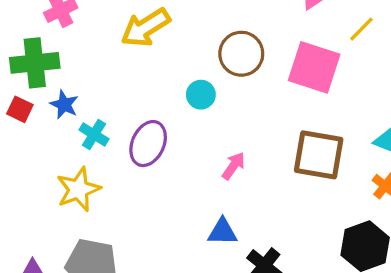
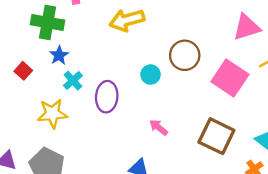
red square: (20, 109) -> (23, 71), moved
purple ellipse: (148, 144) -> (107, 97), turned -36
pink arrow: (234, 166) -> (159, 127), turned -102

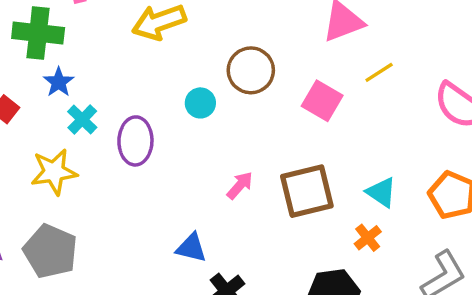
pink square: (230, 78) -> (322, 101), size x0.7
pink arrow: (159, 127) -> (240, 185), moved, turned 96
brown square: (216, 136) -> (307, 191), turned -36

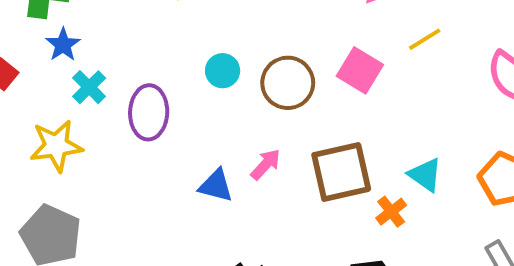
brown circle: (251, 70) -> (288, 83), moved
orange cross: (368, 238) -> (391, 212), moved
blue triangle: (191, 248) -> (216, 186), moved

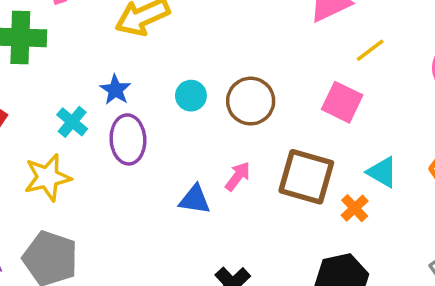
blue star: (63, 45) -> (115, 90), moved
pink square: (360, 70) -> (342, 102), moved
brown square: (341, 172) -> (306, 177), turned 34

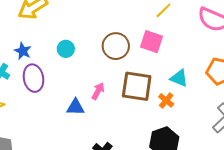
brown circle: (251, 101) -> (116, 46), moved

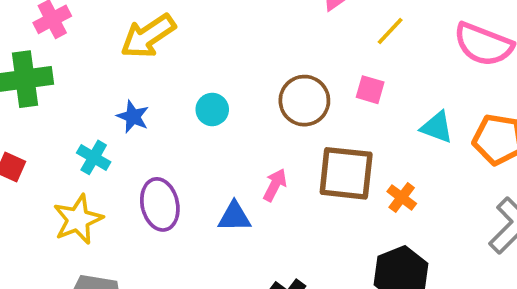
pink square: (152, 42) -> (370, 90), size x0.7
purple ellipse: (33, 78) -> (160, 204), moved
cyan triangle: (179, 78) -> (437, 127), moved

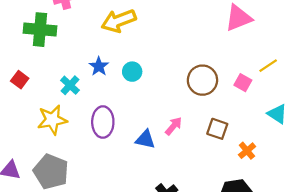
yellow line: (390, 31) -> (268, 66), moved
cyan circle: (212, 109) -> (132, 72), moved
brown square: (346, 173) -> (217, 129), size x0.6

